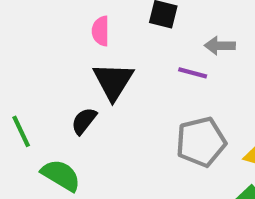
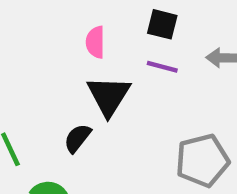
purple line: (193, 73) -> (162, 67), moved

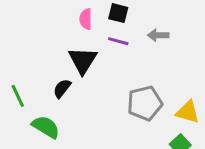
pink semicircle: (95, 42) -> (86, 19), moved

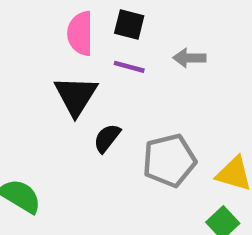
pink semicircle: (86, 19) -> (80, 33), size x1.4
black semicircle: (62, 88) -> (107, 138), moved

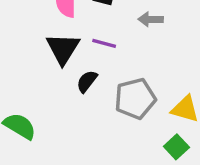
purple line: (129, 67) -> (104, 43), moved

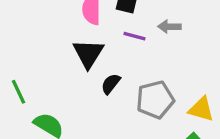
purple line: (104, 43) -> (134, 36), moved

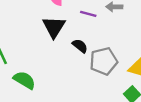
black semicircle: (111, 84) -> (80, 46), moved, turned 91

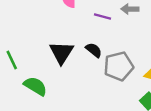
black triangle: (54, 27) -> (61, 53), moved

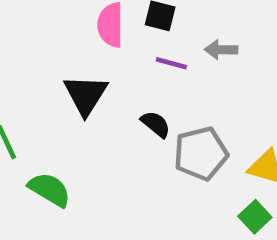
black triangle: (61, 53) -> (86, 95), moved

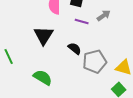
gray arrow: (221, 50) -> (104, 15), turned 144
green semicircle: (50, 190) -> (43, 77), moved

